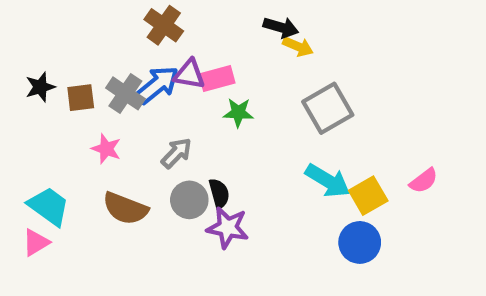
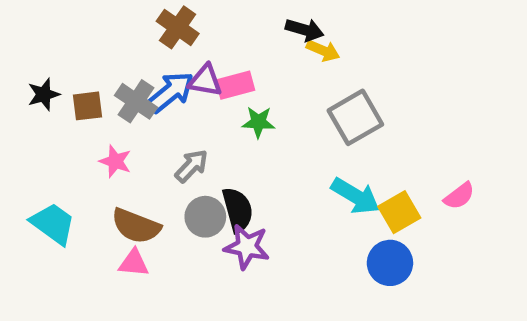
black semicircle: (219, 193) -> (238, 210), size x1.4
pink triangle: (36, 242) -> (134, 263), moved, turned 36

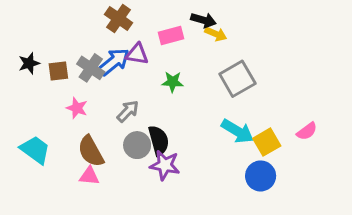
pink rectangle: (235, 85) -> (171, 36), moved
brown semicircle: (136, 226) -> (91, 151), turned 40

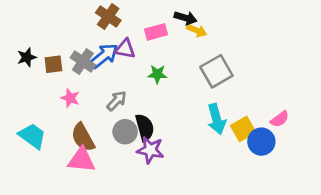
cyan arrow: (237, 131) -> (216, 119), turned 44
pink triangle: (89, 176) -> (82, 160), size x1.5
blue circle: (261, 176) -> (261, 142), moved

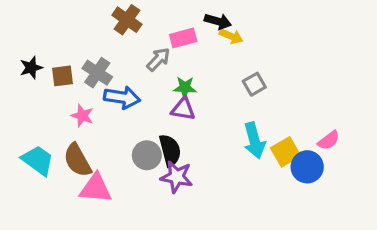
purple triangle: (125, 49) -> (183, 109), moved
blue arrow: (104, 56) -> (122, 97), moved, turned 48
gray square: (216, 71) -> (254, 84), size x0.6
gray arrow: (117, 101) -> (158, 59), moved
brown semicircle: (83, 137) -> (77, 160), moved

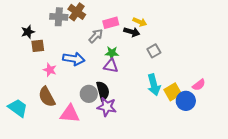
black arrow: (218, 21) -> (132, 32), moved
black star: (31, 68) -> (28, 32), moved
gray cross: (97, 73) -> (59, 17), moved, turned -30
cyan trapezoid: (38, 160) -> (18, 108), moved
pink triangle: (96, 188) -> (70, 114), moved

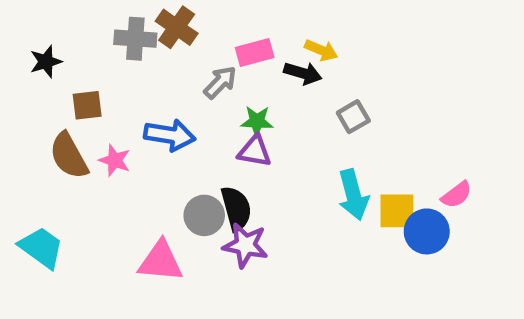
black star: (28, 32) -> (46, 62), moved
yellow square: (173, 92) -> (397, 211), turned 30
brown semicircle: (47, 97) -> (69, 156), moved

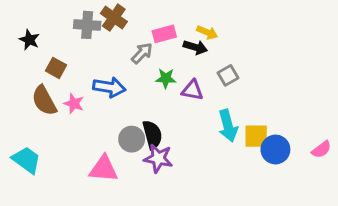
black star: (46, 62) -> (29, 40), turned -30
brown square: (87, 105) -> (56, 68), turned 36
purple triangle: (255, 151) -> (192, 90), moved
pink semicircle: (457, 195) -> (321, 149), moved

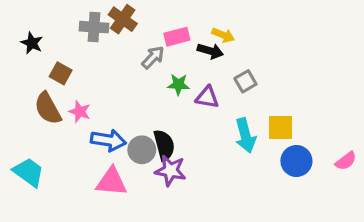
blue arrow: (109, 87) -> (108, 140), moved
yellow square: (256, 136) -> (280, 128), moved

